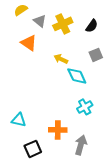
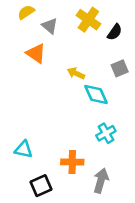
yellow cross: (63, 24) -> (88, 20), moved, turned -30

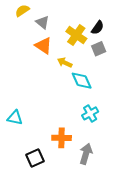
yellow cross: (88, 20) -> (76, 35), moved
orange triangle: (36, 53) -> (43, 46), moved
gray square: (120, 68) -> (99, 49), moved
cyan triangle: (24, 149) -> (15, 118), moved

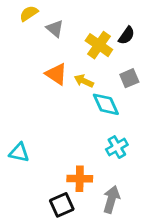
orange triangle: (43, 46) -> (56, 74), moved
gray square: (99, 49) -> (129, 78), moved
black square: (35, 158) -> (62, 205), moved

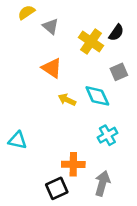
yellow arrow: (84, 81) -> (67, 100), moved

